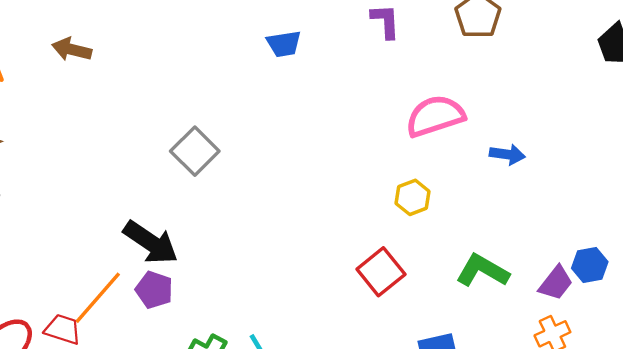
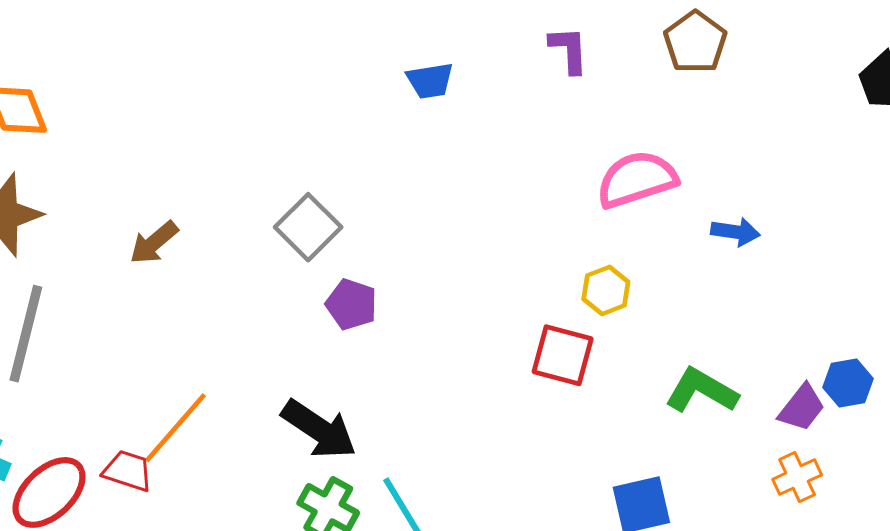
brown arrow: (72, 49) -> (154, 243), moved, turned -54
black arrow: (151, 242) -> (319, 429), moved
red square: (381, 272) -> (563, 355), moved, turned -36
purple pentagon: (154, 290) -> (351, 304), moved

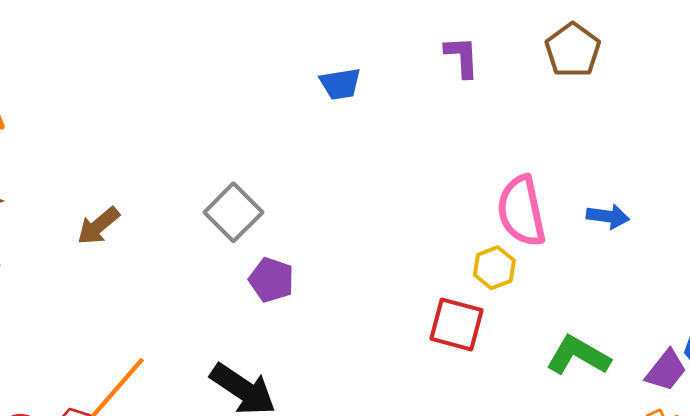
pink semicircle: (637, 179) -> (521, 211), moved, turned -84

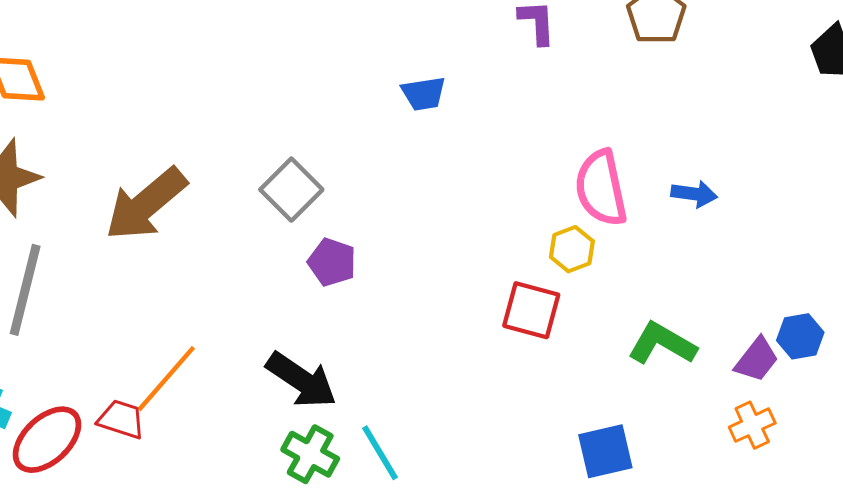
blue trapezoid: (340, 84) -> (424, 94), moved
brown arrow: (98, 226) -> (146, 204), size x1.8

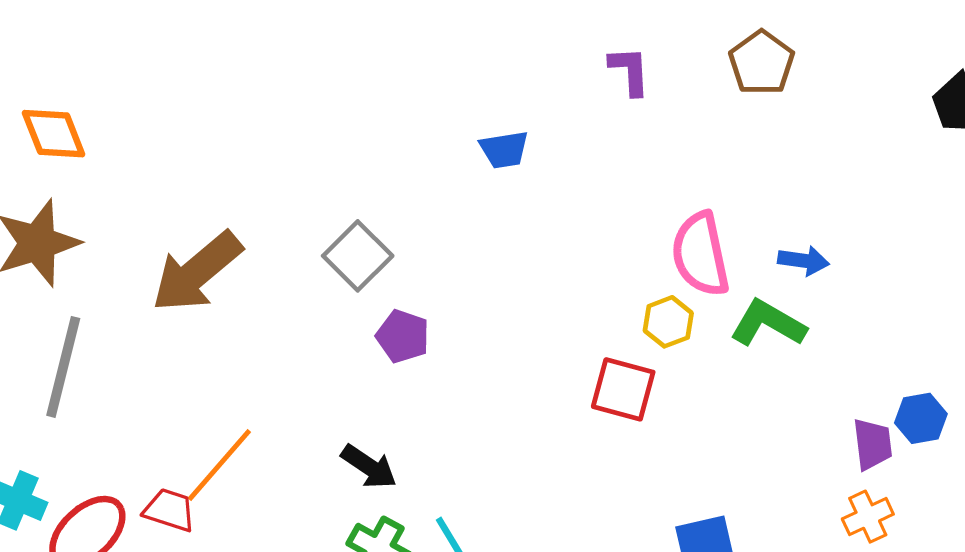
green L-shape: (662, 344) -> (768, 323), moved
purple trapezoid: (757, 360) -> (873, 444), turned -45
black arrow: (301, 380) -> (369, 467), size x0.7

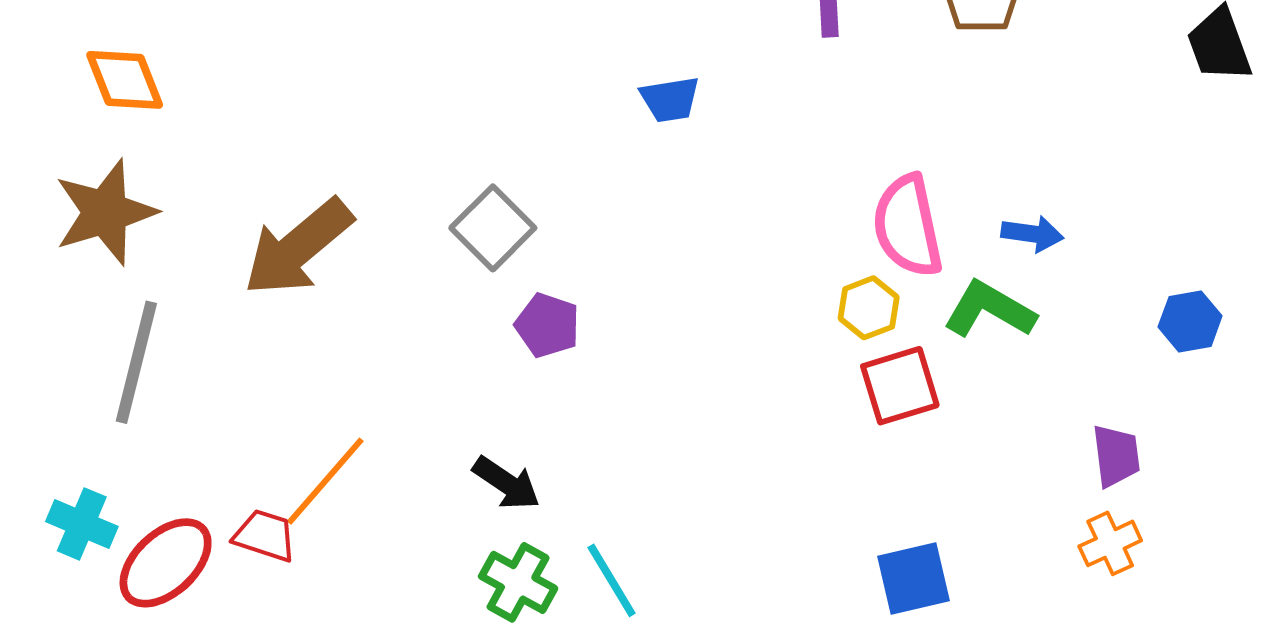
red square: (623, 389) -> (900, 386), moved, turned -32
blue hexagon: (921, 418) -> (1190, 321), moved

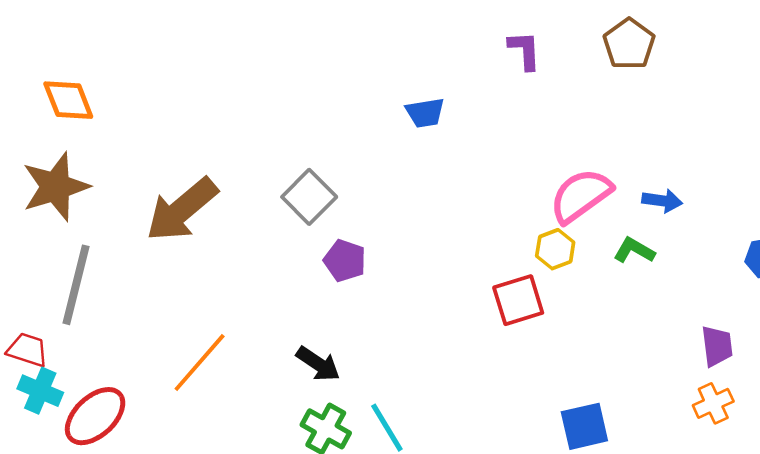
pink semicircle: (908, 226) -> (581, 196), turned 66
green L-shape: (989, 310) -> (634, 250), size x0.7
red square: (900, 386) -> (518, 300), moved
red trapezoid: (265, 536) -> (28, 350), moved

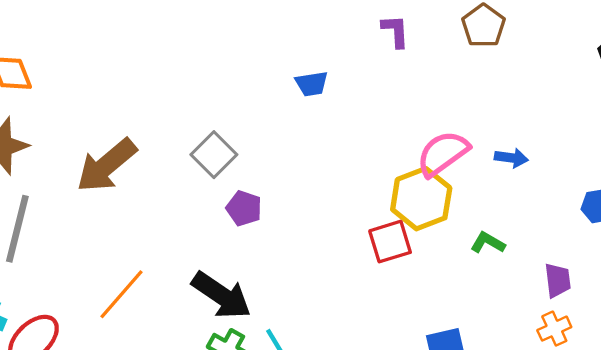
yellow hexagon: (555, 249) -> (421, 199), size x1.8
green L-shape: (634, 250) -> (488, 243), moved
black arrow: (318, 364) -> (221, 295), size x1.6

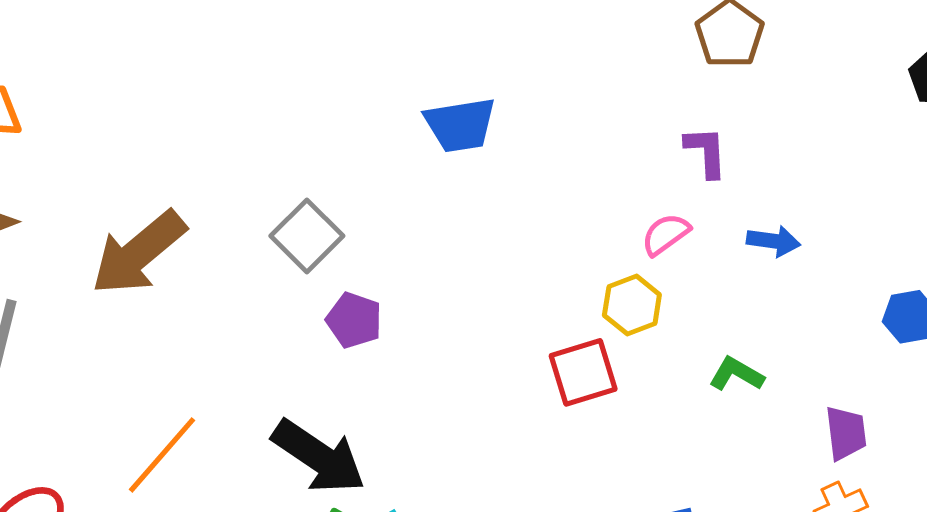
purple L-shape: (395, 31) -> (706, 152), moved
blue trapezoid: (312, 84) -> (460, 125), size x1.4
pink semicircle: (443, 154) -> (666, 234), size x0.6
yellow hexagon: (421, 199) -> (632, 305), size x0.6

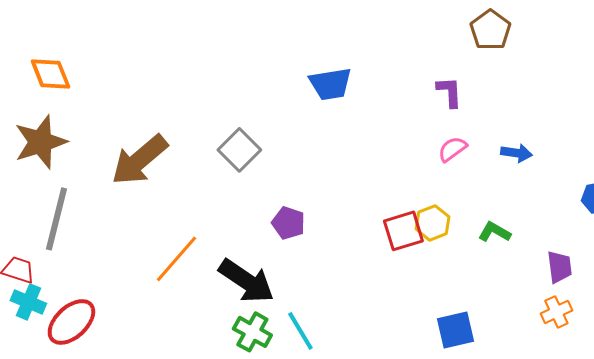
purple L-shape: (706, 152) -> (449, 92), moved
yellow hexagon: (632, 305) -> (432, 223), moved
purple pentagon: (354, 320) -> (288, 223), moved
orange line: (162, 455) -> (176, 259), moved

